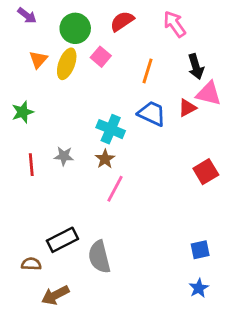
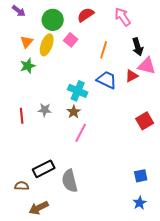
green star: (23, 112) -> (28, 66), moved

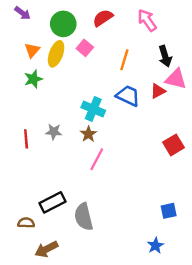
blue star: (140, 203) -> (155, 246), moved

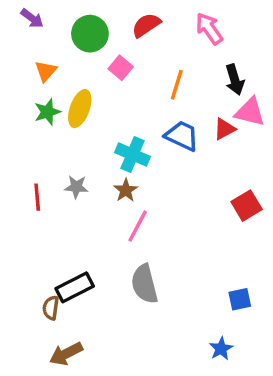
yellow ellipse: (56, 54) -> (80, 109), moved
gray semicircle: (84, 217) -> (144, 284), moved
brown semicircle: (26, 223) -> (51, 308), moved, turned -84

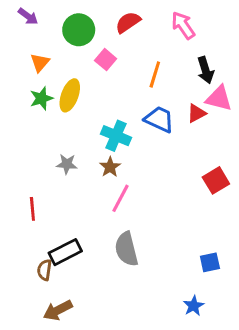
red line: (37, 197) -> (32, 209), moved

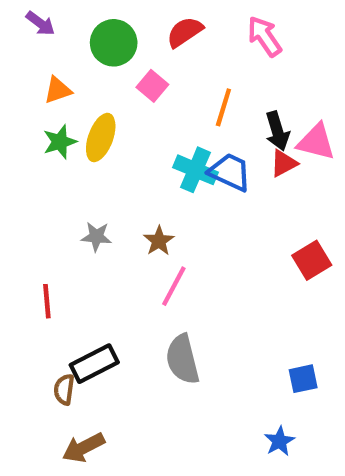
orange triangle: (40, 63) -> (58, 90), turned 30
black arrow: (206, 70) -> (277, 131), moved
cyan cross: (116, 136) -> (195, 170), moved

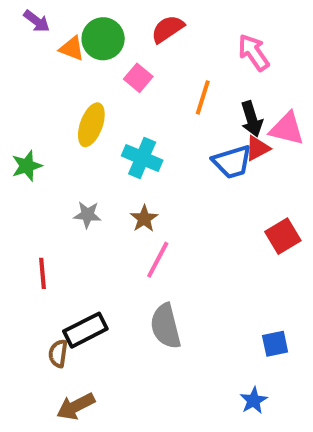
pink arrow: (264, 36) -> (254, 52), moved
orange triangle: (58, 90) -> (72, 49), moved, turned 40
green star: (60, 142) -> (27, 166), moved
cyan cross: (195, 170) -> (142, 158), moved
blue trapezoid: (230, 172) -> (232, 162), moved, turned 138

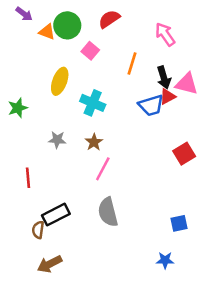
blue star: (254, 400) -> (165, 260), turned 30

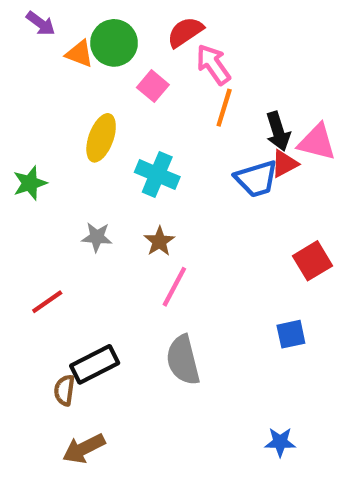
pink arrow: (165, 34) -> (213, 64), moved
red line: (28, 178) -> (47, 302), turned 60
blue square: (179, 223) -> (291, 334), moved

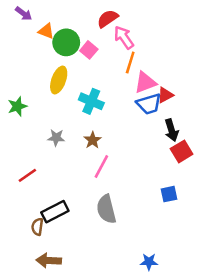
green circle: (114, 43) -> (66, 42), moved
black arrow: (278, 131) -> (172, 130), moved
pink triangle: (317, 142) -> (145, 83), moved, turned -35
blue star: (280, 442) -> (149, 262), moved
brown arrow: (84, 449) -> (49, 261), turned 30

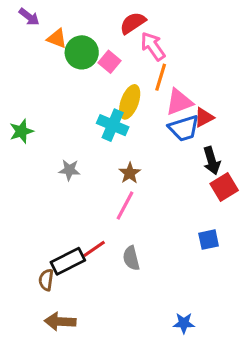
yellow ellipse: (59, 80) -> (130, 102), moved
brown star: (93, 140) -> (130, 173), moved
red line: (27, 175) -> (94, 249), moved
gray semicircle: (106, 209) -> (131, 258), size x0.7

